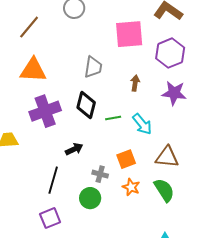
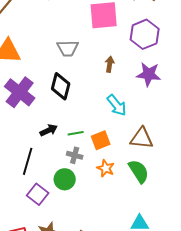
gray trapezoid: (93, 67) -> (68, 48), turned 80
purple cross: (45, 111) -> (20, 92), turned -32
green line: (113, 118) -> (76, 133), moved
purple square: (50, 218) -> (38, 194), moved, turned -30

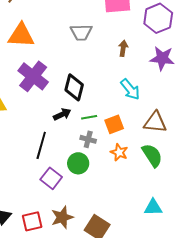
black diamond: (61, 86) -> (74, 87), moved

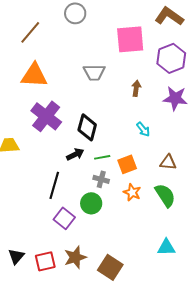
cyan arrow: (130, 89) -> (143, 129), size x0.7
brown triangle: (155, 122) -> (168, 162), size x0.7

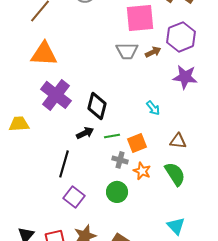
gray trapezoid: (94, 72) -> (127, 51), moved
brown arrow: (136, 88) -> (153, 52), moved, turned 56
gray cross: (101, 179) -> (120, 160), moved
green circle: (91, 203) -> (117, 192), moved
cyan triangle: (166, 247) -> (176, 226), turned 48

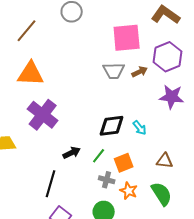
black diamond: (97, 106) -> (112, 126), moved, turned 68
green line: (112, 136) -> (99, 156), turned -42

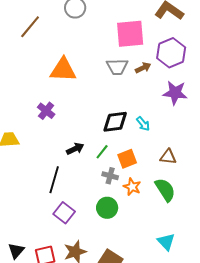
orange triangle: (31, 74) -> (63, 70), moved
purple cross: (43, 115) -> (46, 111), size x0.6

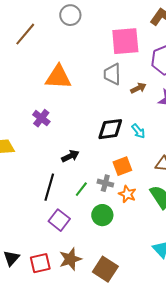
gray trapezoid: (117, 67) -> (112, 74), turned 90
brown arrow: (143, 68) -> (138, 88), moved
green line: (102, 152) -> (81, 189), moved

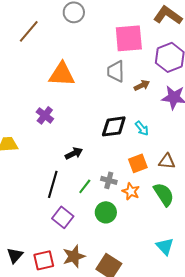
orange square: (122, 166) -> (138, 163), moved

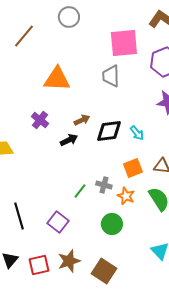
brown arrow: (142, 85) -> (82, 120), moved
black arrow: (74, 153) -> (69, 140), moved
black line: (53, 184) -> (19, 216), moved, turned -32
green circle: (106, 212) -> (112, 224), moved

